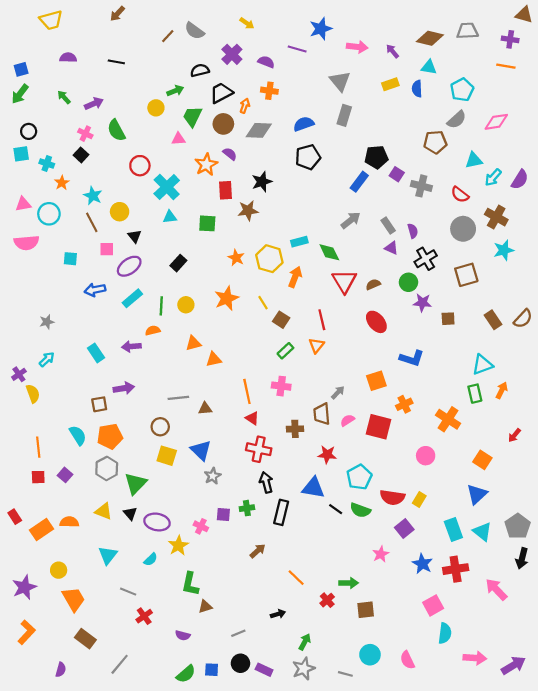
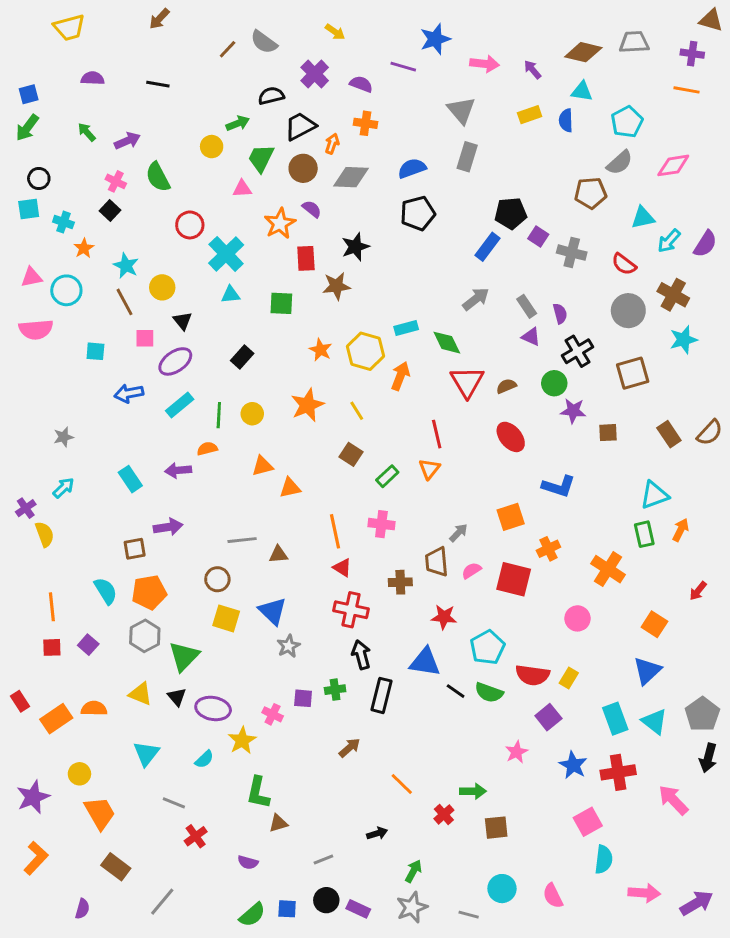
brown square: (281, 320) -> (351, 454), moved

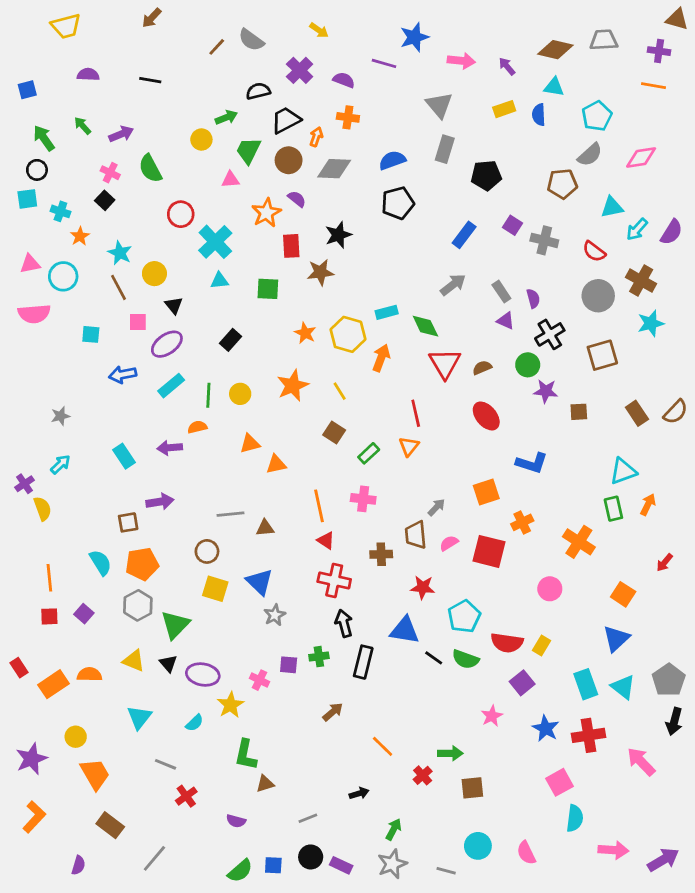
green arrow: (27, 128) -> (44, 138), moved, turned 108
black pentagon: (511, 213) -> (486, 175), moved

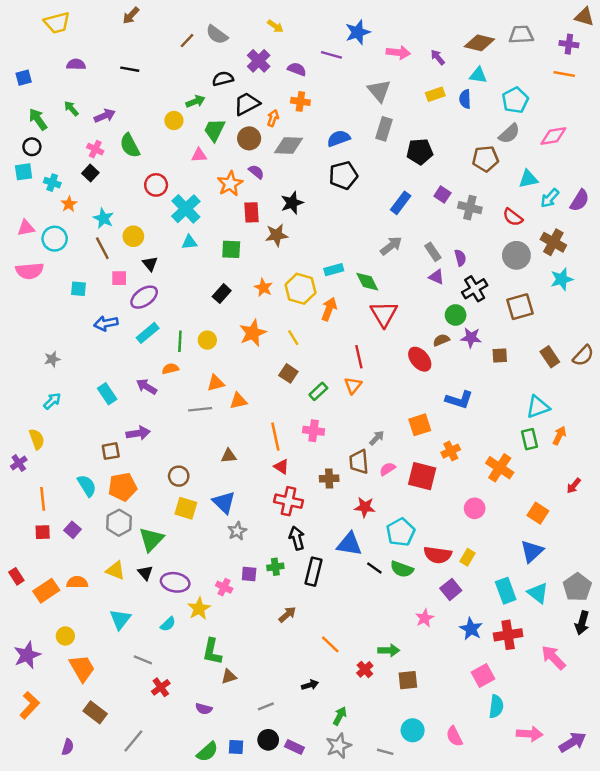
black rectangle: (230, 340) -> (222, 294), moved
brown semicircle: (482, 368) -> (441, 340), moved
purple arrow: (170, 448) -> (146, 387), turned 36
purple cross: (25, 484) -> (19, 463), moved
gray line: (230, 514) -> (200, 409), moved

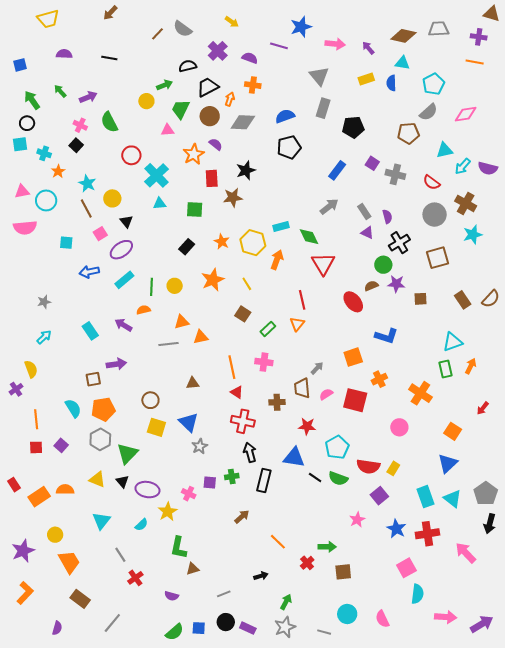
purple semicircle: (580, 200) -> (488, 168), turned 72
pink square: (119, 278) -> (100, 234), turned -32
gray line: (143, 660) -> (120, 555), turned 35

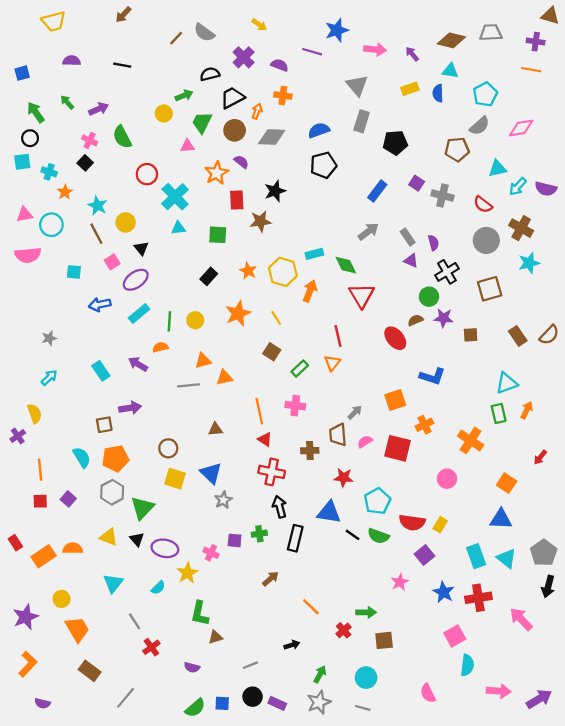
blue triangle: (448, 463) -> (501, 519), turned 45
cyan circle: (347, 614) -> (366, 678), moved
purple semicircle: (57, 628) -> (42, 703), moved, turned 88

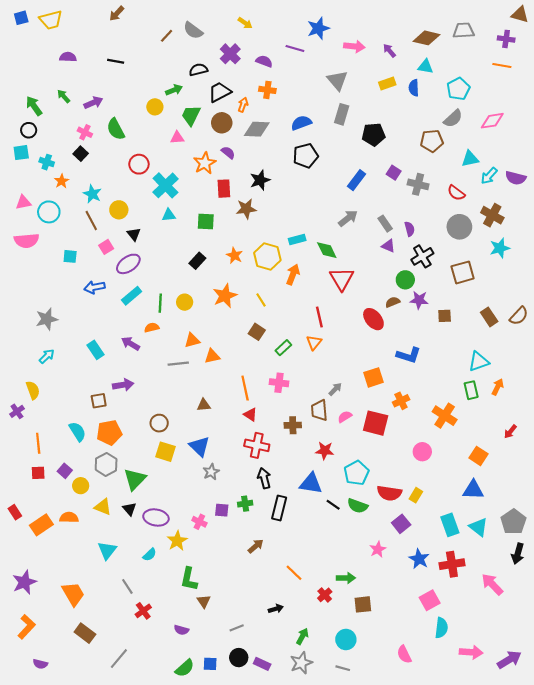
blue square: (22, 73) -> (21, 18), moved
gray star: (49, 338) -> (47, 319), size x1.5
yellow circle: (62, 599) -> (81, 486), moved
brown triangle: (215, 637) -> (204, 601), turned -48

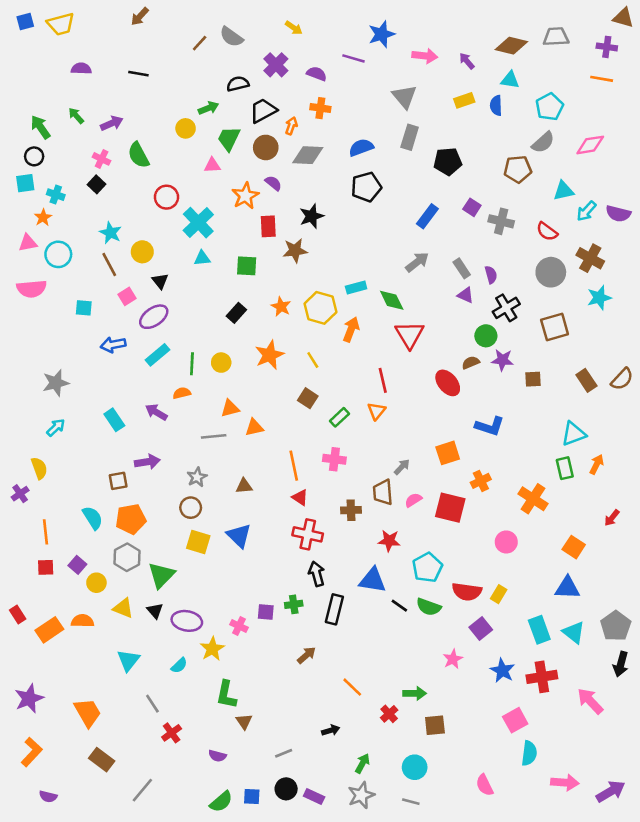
orange star: (62, 181) -> (43, 217), moved
gray star: (211, 472) -> (197, 477), moved

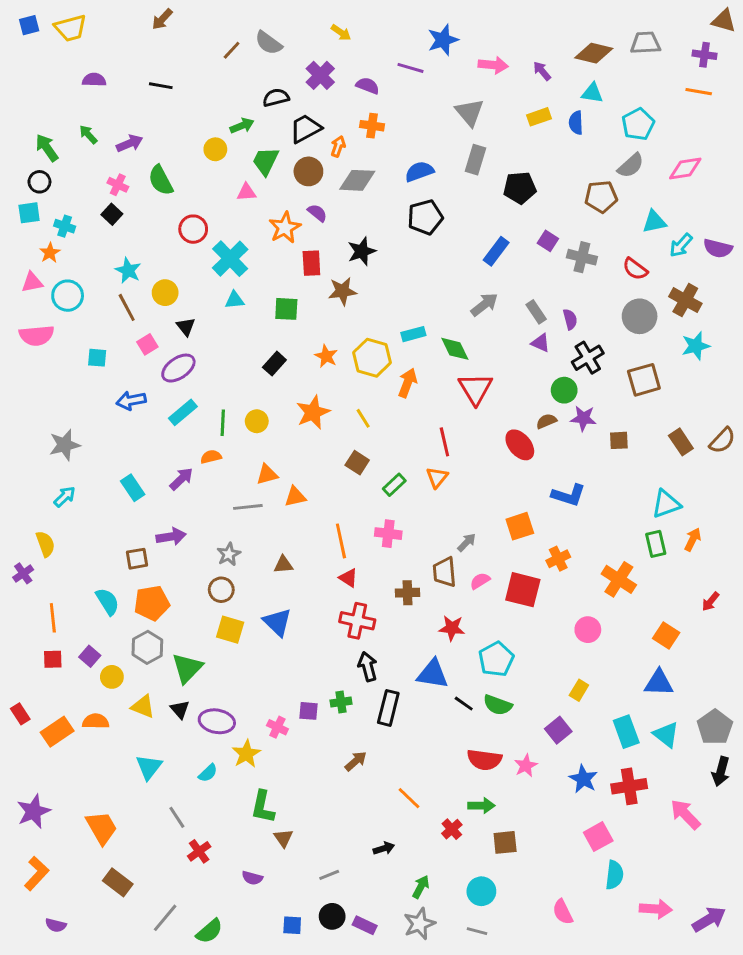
purple arrow: (156, 412) -> (181, 479), turned 105
red semicircle: (467, 592) -> (484, 760), moved
green semicircle: (221, 802) -> (209, 931), moved

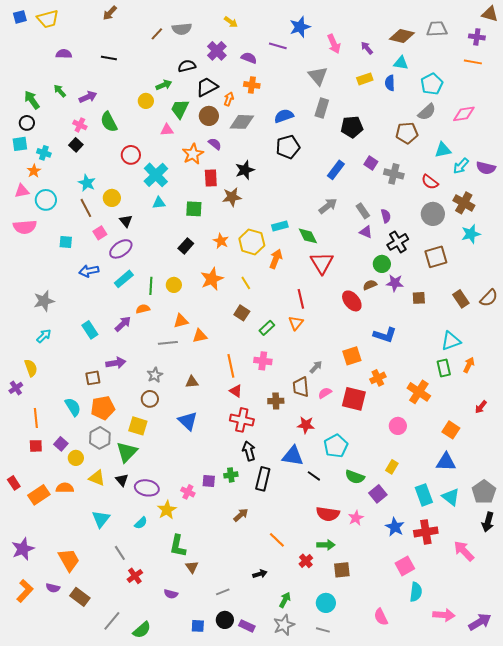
gray semicircle: (269, 43) -> (182, 29), turned -42
pink arrow: (493, 65) -> (334, 44), turned 60
yellow square: (230, 630) -> (138, 426), moved
green semicircle: (498, 705) -> (355, 477), moved
purple semicircle: (56, 925) -> (53, 588), moved

